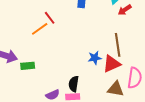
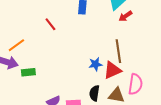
orange line: (40, 29) -> (16, 45), moved
black semicircle: (74, 84) -> (94, 93), moved

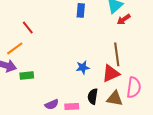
red line: (50, 24) -> (28, 27), moved
blue star: (95, 64) -> (83, 67), moved

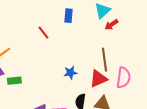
red line: (28, 27) -> (43, 33), moved
pink semicircle: (134, 87) -> (123, 78), moved

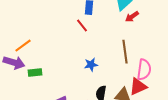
red line: (43, 33) -> (82, 26), moved
red triangle: (98, 79) -> (138, 87), moved

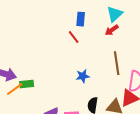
red arrow: (132, 17) -> (112, 30), moved
orange line: (23, 46) -> (15, 89), moved

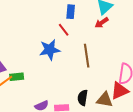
brown line: (117, 63) -> (87, 56), moved
blue star: (83, 76) -> (50, 50), moved, size x1.5

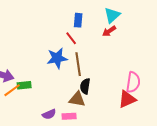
brown line: (87, 56) -> (78, 64), moved
black semicircle: (83, 98) -> (85, 86), moved
brown triangle: (105, 100) -> (77, 99), moved

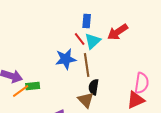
cyan triangle: (112, 15) -> (93, 41), moved
red arrow: (109, 31) -> (118, 32), size x1.5
brown triangle: (77, 99) -> (86, 100), turned 36

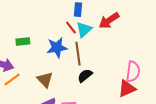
green rectangle: (33, 86) -> (23, 42), moved
black semicircle: (94, 87) -> (85, 76), turned 42
brown triangle: (86, 100) -> (45, 80), moved

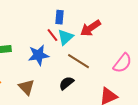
brown line: (78, 54) -> (78, 61), moved, turned -50
pink semicircle: (133, 72) -> (122, 63), moved, turned 30

